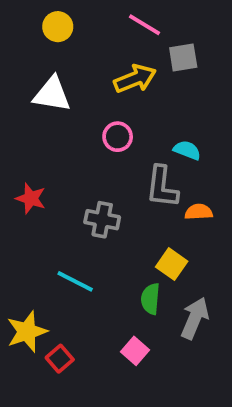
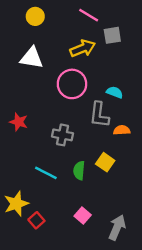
pink circle: (118, 137) -> (72, 84), size x1.6
green semicircle: (150, 299) -> (79, 170), moved
gray arrow: (195, 318) -> (117, 227), moved

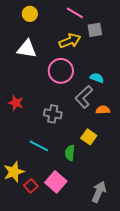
gray L-shape: (99, 115) -> (84, 97), turned 40
green semicircle: (79, 170) -> (70, 153), moved
pink square: (83, 216) -> (56, 182), moved, size x1.5

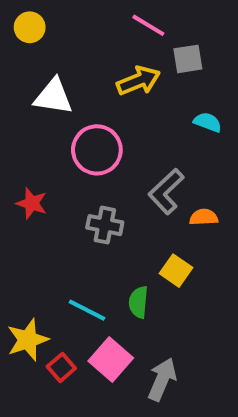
yellow circle: (30, 14) -> (30, 27), moved
pink circle: (61, 71) -> (97, 150), moved
cyan semicircle: (97, 78) -> (208, 122), moved
cyan line: (39, 146) -> (87, 310), moved
gray arrow: (99, 192) -> (162, 379), moved

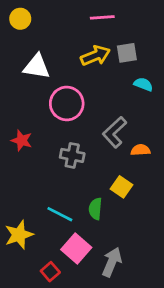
pink line: (148, 25) -> (102, 17), turned -35
gray square: (188, 59) -> (127, 53), moved
red square: (61, 367) -> (50, 272), moved

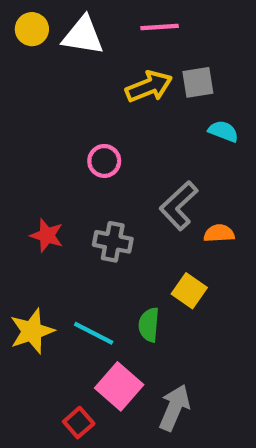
white triangle: (37, 67) -> (83, 36), moved
pink circle: (67, 103) -> (104, 161), size x0.6
red star: (22, 140) -> (47, 235), moved
yellow star: (19, 235) -> (32, 331), moved

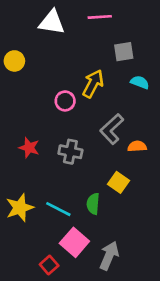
yellow circle: (32, 29) -> (14, 61), moved
yellow arrow: (149, 87) -> (93, 84), moved, turned -40

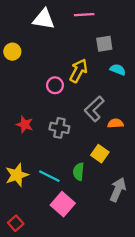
gray arrow: (109, 256) -> (118, 190), moved
red square: (49, 265) -> (16, 223), moved

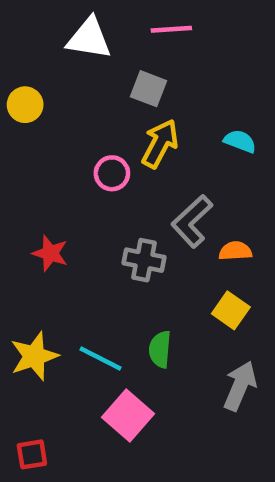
gray square: (104, 44) -> (149, 89), moved, turned 30
gray cross: (59, 128) -> (144, 260), moved
yellow square: (100, 154) -> (231, 310), moved
red square: (16, 223) -> (32, 454), turned 32

